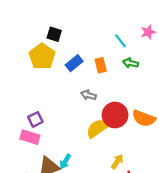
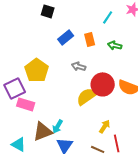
cyan line: (121, 41) -> (108, 17), turned 72
yellow pentagon: (42, 56) -> (37, 70), moved
green arrow: (130, 63) -> (115, 45), moved
purple square: (35, 119) -> (15, 88), moved, size x1.5

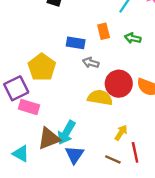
blue rectangle: (66, 37) -> (76, 43), moved, turned 49
yellow semicircle: (87, 96) -> (100, 98), turned 45
cyan arrow: (58, 126) -> (66, 133), size x1.5

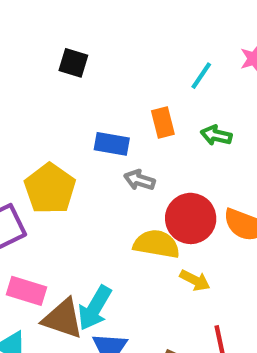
pink rectangle: (29, 107) -> (27, 291), moved
yellow arrow: (121, 133) -> (195, 280), moved, turned 84
brown triangle: (49, 138) -> (63, 319), turned 40

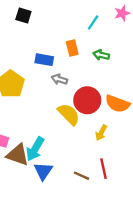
yellow semicircle: (157, 244) -> (69, 114), turned 35
yellow arrow: (195, 280) -> (101, 133), moved, turned 91

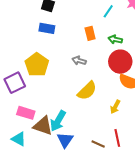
blue rectangle: (44, 60) -> (47, 28), moved
red circle: (87, 100) -> (120, 62), moved
yellow semicircle: (69, 114) -> (87, 91), turned 90

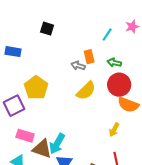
blue rectangle: (47, 28) -> (13, 52), moved
gray arrow: (79, 61) -> (78, 66), moved
yellow semicircle: (87, 91) -> (86, 91), moved

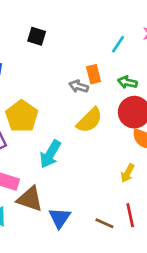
cyan arrow: (57, 144) -> (50, 154), moved

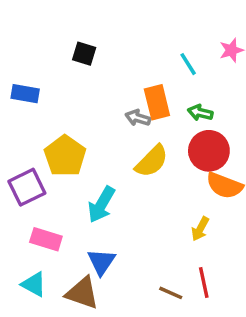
cyan line: (118, 44) -> (188, 64), turned -66
orange rectangle: (94, 74) -> (157, 102), size x1.4
brown triangle: (30, 199) -> (82, 293), moved
blue triangle: (60, 218) -> (101, 262), moved

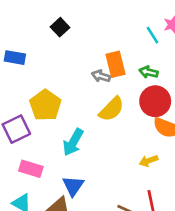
black square: (84, 54) -> (60, 27), turned 30
cyan line: (188, 64) -> (153, 35), moved
yellow arrow: (200, 229) -> (149, 161), turned 42

